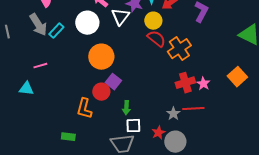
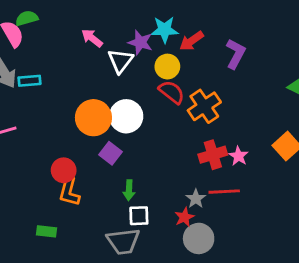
white circle: (87, 23) -> (126, 116), moved
cyan rectangle: (56, 31) -> (30, 81), turned 42
red circle: (101, 92) -> (64, 170), moved
red star: (158, 133) -> (184, 217), moved

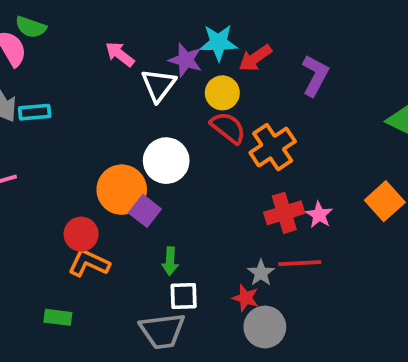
green semicircle: (27, 18) -> (31, 27), turned -145
orange circle: (93, 118) -> (122, 190), moved
orange L-shape: (69, 192) -> (89, 263), turned 100
red star: (184, 217) -> (246, 298), turned -30

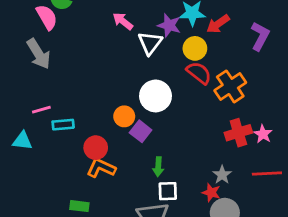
cyan rectangle: (35, 112) -> (63, 125), moved
orange circle: (122, 190) -> (124, 116), size x0.6
red line: (300, 263) -> (267, 173), moved

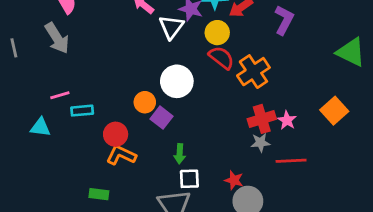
gray star: (222, 175) -> (260, 143), moved, turned 30

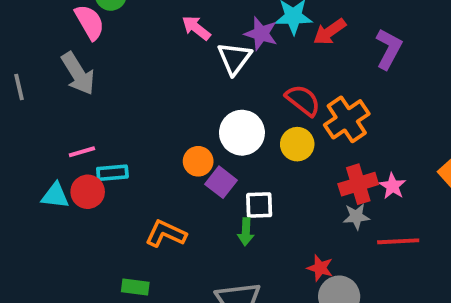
yellow circle: (217, 33) -> (297, 144), moved
red circle: (116, 134) -> (88, 192), moved
white square: (189, 179) -> (259, 205), moved

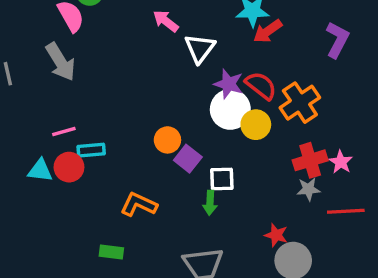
red arrow: (330, 32) -> (268, 31), moved
purple star: (261, 34) -> (229, 84), moved
white circle: (242, 133) -> (230, 109), moved

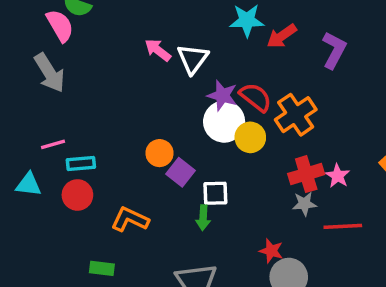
pink arrow: (166, 21) -> (158, 50), moved
red arrow: (268, 31) -> (282, 36), moved
red circle: (69, 167) -> (77, 195), moved

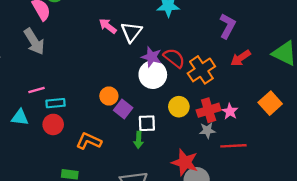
red arrow: (282, 36) -> (241, 58), moved
yellow circle: (250, 137) -> (179, 107), moved
red star: (271, 251) -> (185, 162), size x1.6

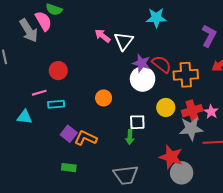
gray arrow: (34, 41) -> (29, 31), moved
orange cross: (201, 70) -> (186, 75), turned 30
purple square: (123, 109) -> (69, 134), moved
red circle: (53, 124) -> (58, 71), moved
gray star: (207, 130) -> (191, 129), size x1.6

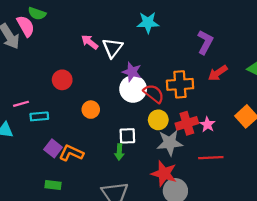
red semicircle: (162, 64) -> (154, 94), moved
red circle: (58, 71) -> (62, 80), moved
gray star: (191, 129) -> (170, 143), moved

